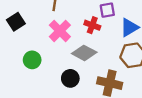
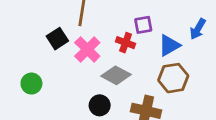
black square: (16, 22) -> (57, 39), moved
green circle: (32, 60) -> (31, 84), moved

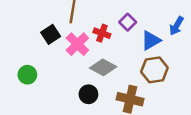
purple square: (143, 25) -> (128, 22), turned -35
red cross: (126, 43) -> (102, 33), moved

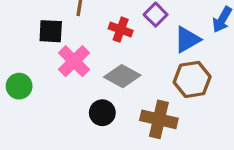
black square: (51, 34) -> (51, 31), turned 36
pink cross: (77, 44) -> (74, 61), moved

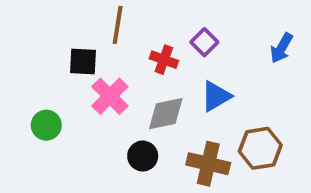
blue triangle: (187, 40) -> (216, 96), moved
gray diamond: (122, 76) -> (166, 114), turned -40
brown hexagon: (192, 79) -> (260, 148), moved

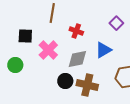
purple square: (204, 42) -> (116, 23), moved
black square: (83, 62) -> (25, 36), moved
brown cross: (208, 164) -> (87, 85), moved

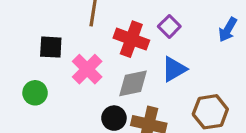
purple square: (116, 23) -> (169, 26), moved
red cross: (76, 31) -> (131, 39), size x1.5

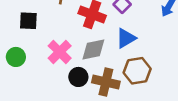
pink cross: (87, 69) -> (60, 52), moved
brown hexagon: (210, 112) -> (137, 71), moved

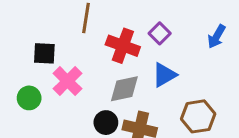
pink cross: (60, 52) -> (67, 81), moved
brown hexagon: (137, 71) -> (198, 116), moved

